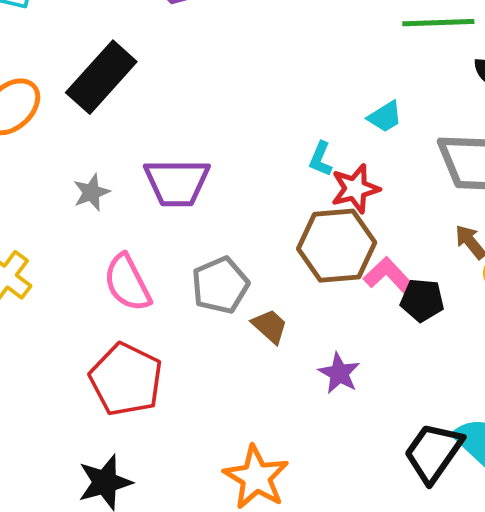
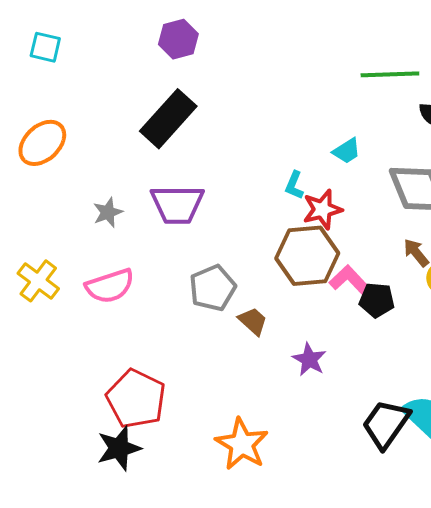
black rectangle: (101, 77) -> (168, 119), moved
pink semicircle: (127, 283) -> (110, 286), moved, turned -81
red pentagon: (126, 379) -> (136, 399), moved

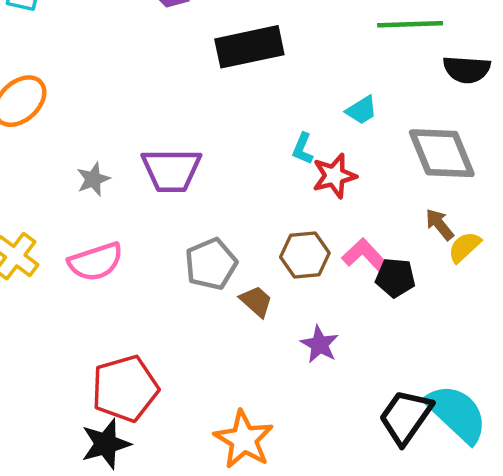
black rectangle: (168, 119) -> (249, 47), moved, turned 36
brown hexagon: (307, 256) -> (305, 255), moved, size x0.7
red pentagon: (136, 399) -> (125, 389), turned 30

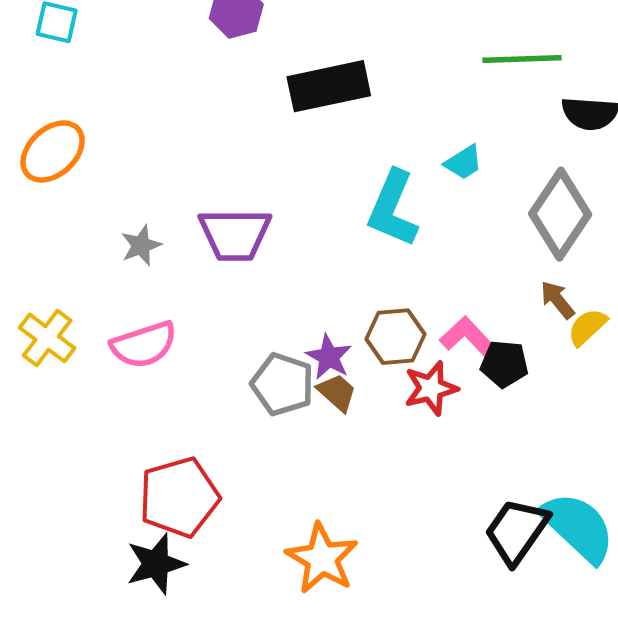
cyan L-shape: (303, 149) -> (393, 209), size x2.0
gray diamond: (442, 153) -> (560, 214), turned 56
red star: (334, 176) -> (431, 388), moved
gray pentagon: (211, 264) -> (283, 384), moved, turned -30
purple star: (320, 344) -> (329, 357), moved

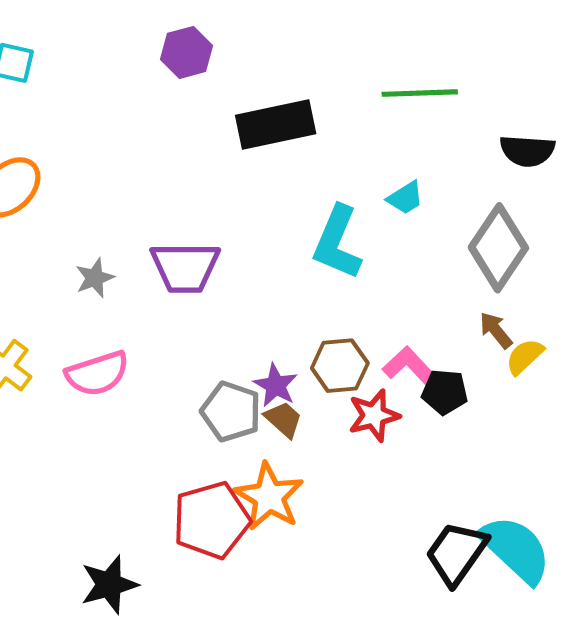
green line: (522, 59) -> (420, 93), moved
red pentagon: (179, 497) -> (211, 520), moved
orange star: (322, 558) -> (269, 497), moved

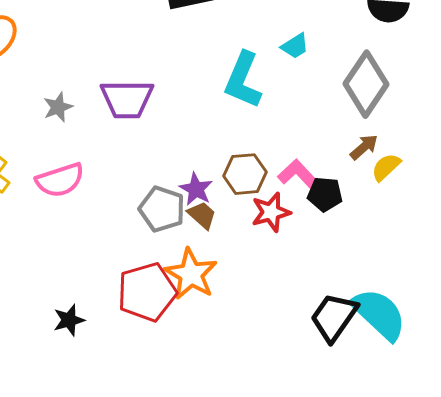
brown arrow: (496, 330) -> (364, 147), turned 88
black star: (109, 585) -> (69, 320), moved, size x0.7

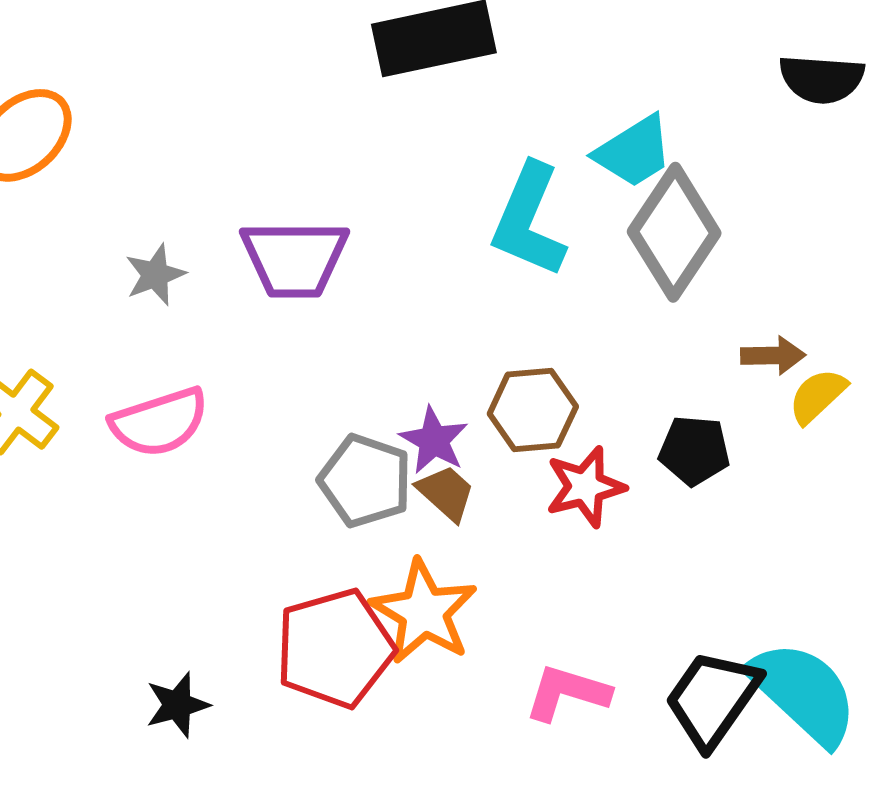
cyan trapezoid: (295, 46) -> (634, 152), size x1.4
gray diamond: (366, 84) -> (674, 232), moved
brown arrow: (364, 147) -> (773, 356), turned 40
pink L-shape: (299, 175) -> (567, 693), moved, turned -30

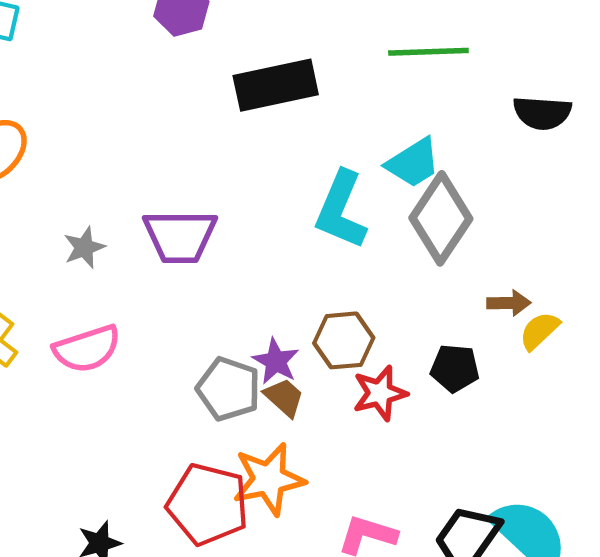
orange star: (424, 612) -> (269, 479), turned 30
red pentagon: (335, 648) -> (208, 504), turned 30

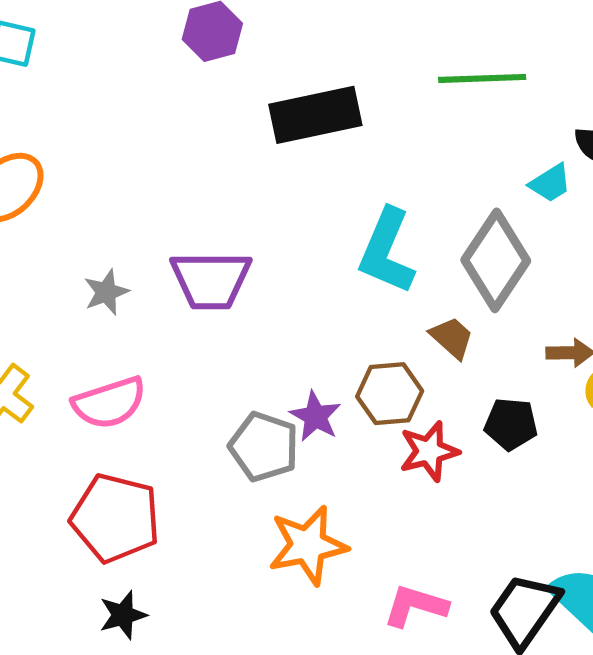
cyan trapezoid: (413, 163) -> (550, 183), moved, size x0.7
brown trapezoid: (284, 397) -> (452, 338), moved
red pentagon: (208, 504) -> (115, 518), moved

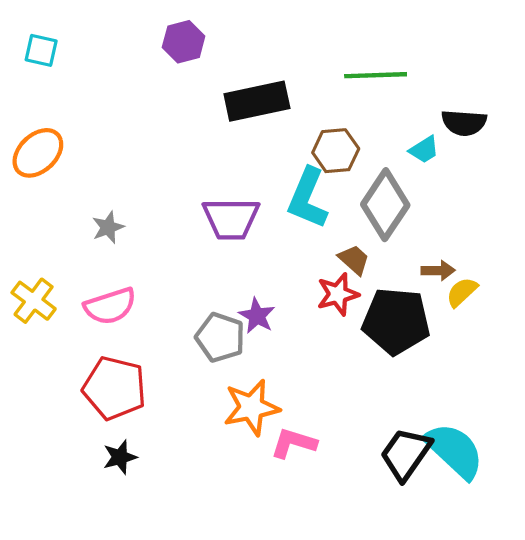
purple trapezoid: (211, 280) -> (231, 219), moved
brown hexagon: (390, 394) -> (336, 151), moved
black pentagon: (511, 424) -> (396, 321), size x1.8
red star: (429, 451) -> (338, 294), moved
pink L-shape: (415, 606) -> (294, 443), moved

